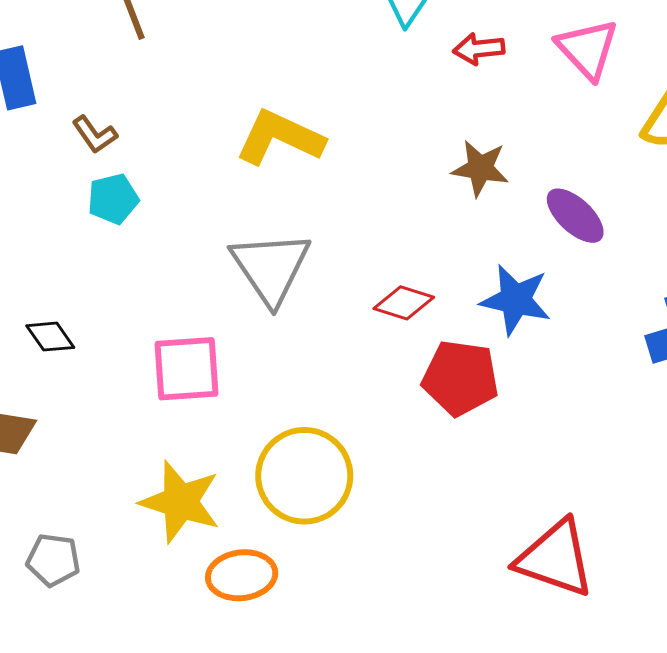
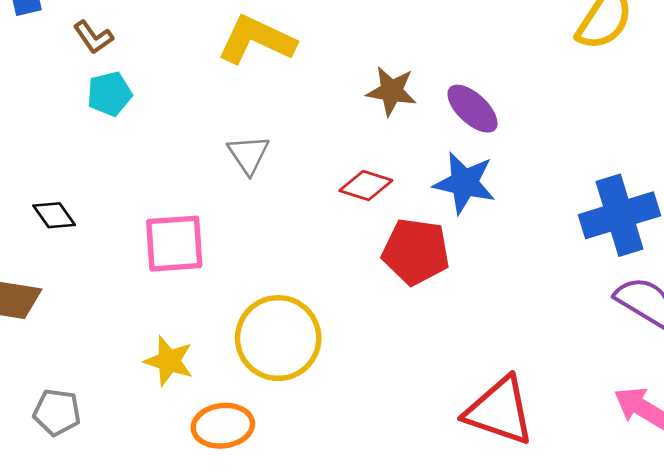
brown star: (480, 168) -> (392, 91), moved
purple ellipse: (575, 216) -> (472, 109), moved
gray triangle: (271, 268) -> (248, 154), size x0.6
yellow star: (180, 502) -> (169, 361), size x0.7

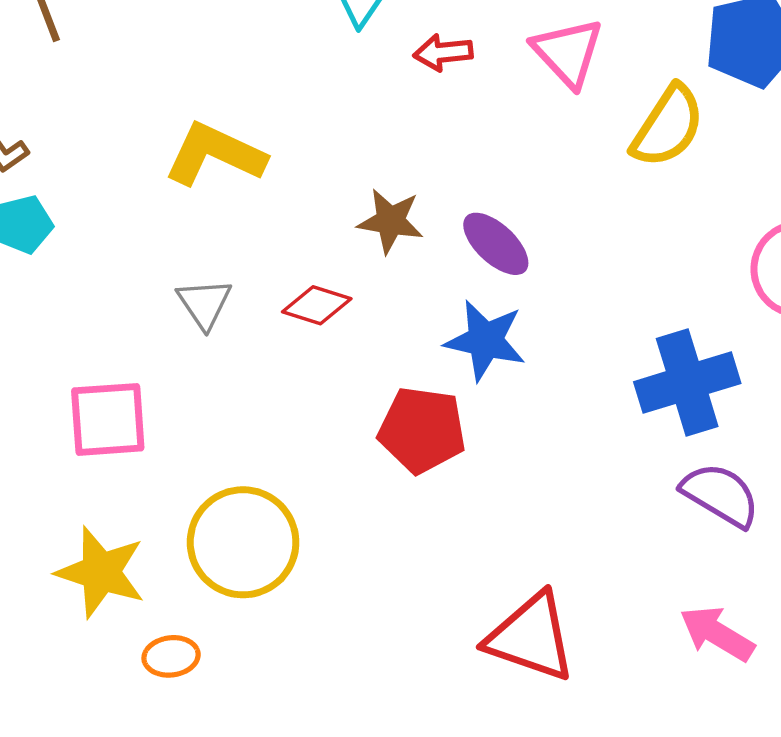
red diamond: (366, 186) -> (317, 305), moved
yellow star: (169, 361) -> (101, 572), size x1.4
orange ellipse: (223, 426) -> (171, 656), size x0.7

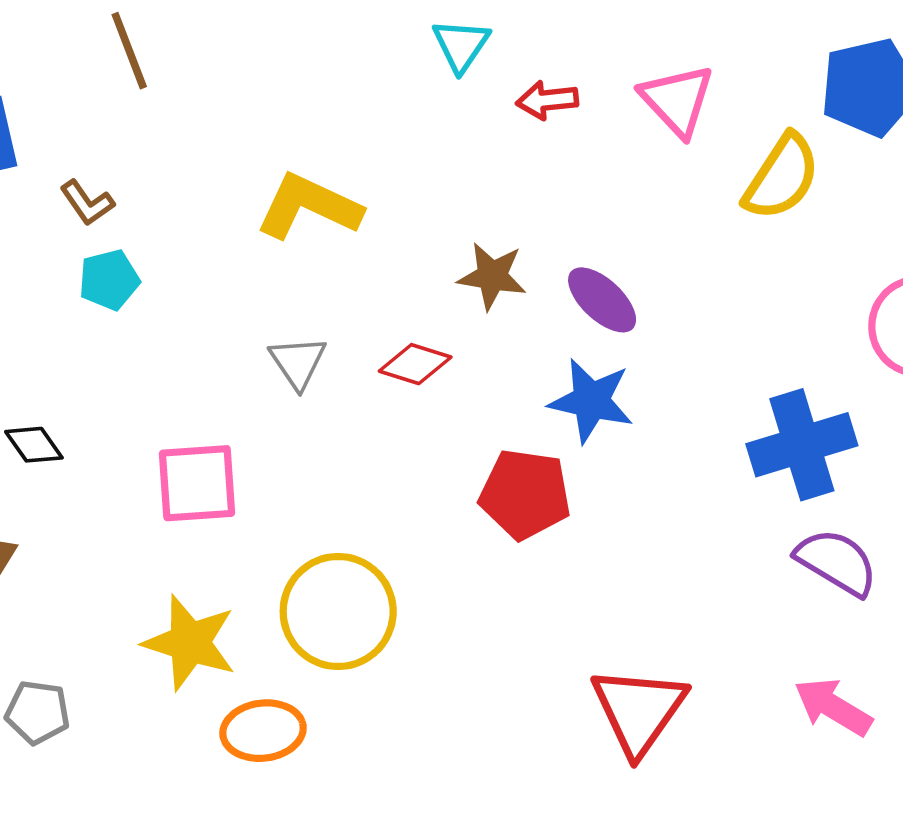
red triangle: (531, 637) -> (639, 710), turned 46
orange ellipse: (171, 656) -> (263, 731), size x1.4

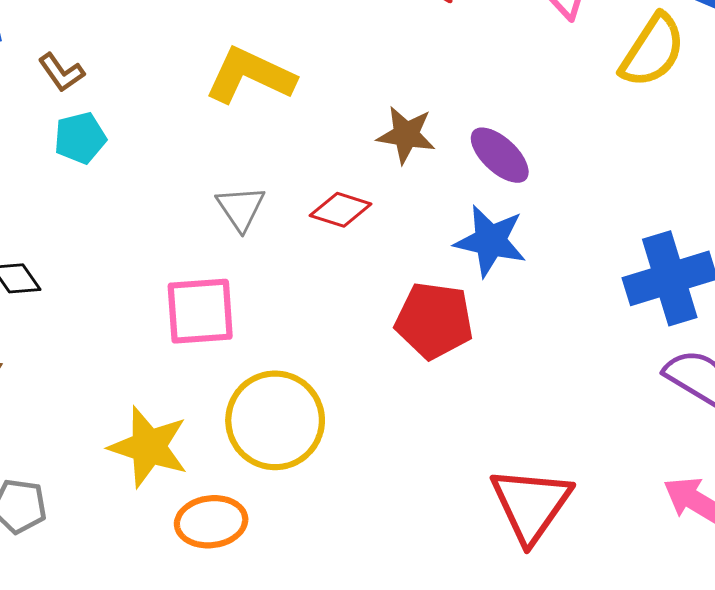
pink square: (197, 483) -> (200, 311), moved

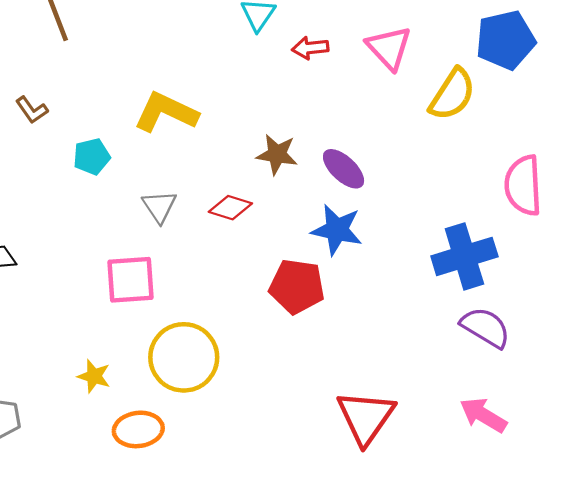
cyan pentagon: (80, 138) -> (92, 157), moved
yellow star: (149, 447) -> (94, 376), size x0.6

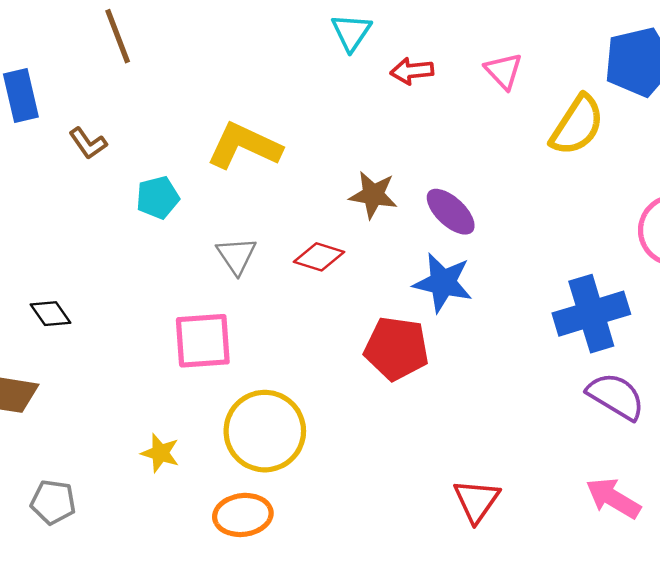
pink triangle: (389, 48) -> (504, 71), size x0.7
red triangle: (366, 417) -> (476, 501), size x0.7
orange ellipse: (138, 429) -> (243, 515), moved

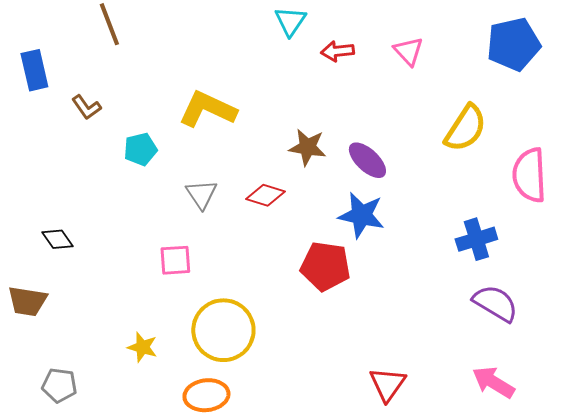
yellow semicircle: (577, 125) -> (465, 128), moved
blue cross: (591, 314) -> (476, 239), size x0.7
pink square: (203, 341) -> (175, 260), size x0.7

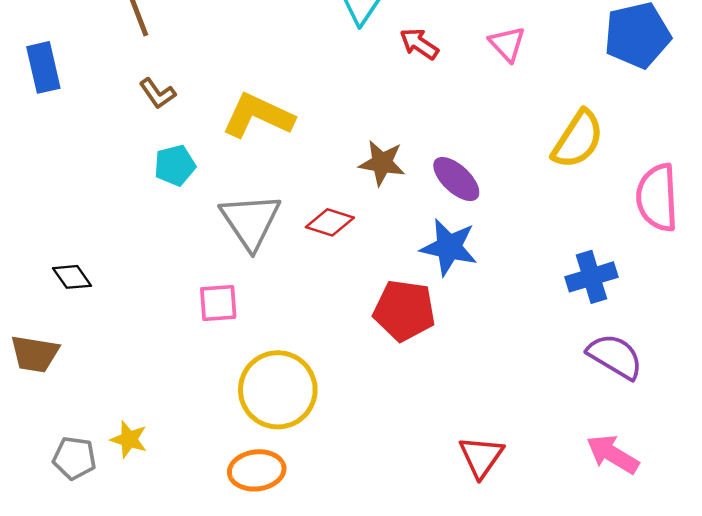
red arrow: (337, 51) -> (419, 44), turned 40
brown L-shape: (86, 107) -> (157, 93), moved
gray triangle: (201, 194) -> (250, 221), size x1.6
yellow star: (142, 347) -> (129, 439), moved

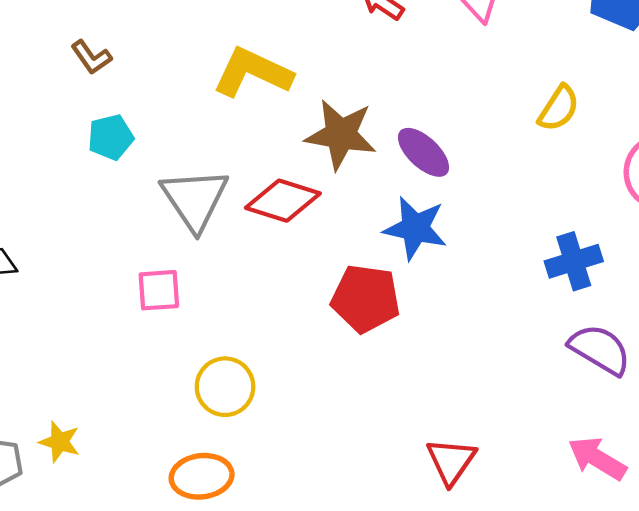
yellow L-shape: (258, 116) -> (253, 72), moved
yellow semicircle: (578, 139) -> (559, 108), size x0.7
brown star: (382, 163) -> (341, 134), size x1.4
red diamond: (330, 222) -> (283, 201), size x1.4
yellow circle: (278, 390) -> (225, 387), size x0.7

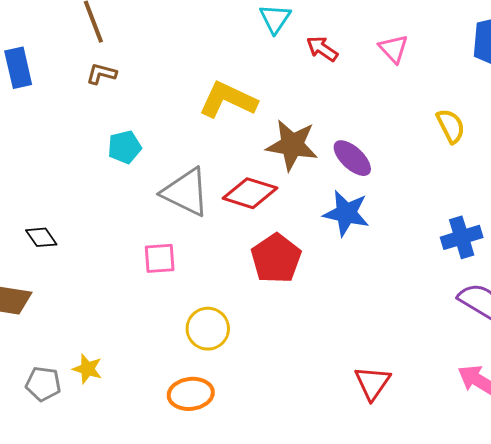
brown L-shape: (91, 57) -> (101, 74), moved, turned 140
yellow semicircle: (559, 108) -> (451, 126), turned -60
gray triangle: (195, 199) -> (186, 192), turned -30
red pentagon: (366, 298) -> (276, 258), moved, turned 30

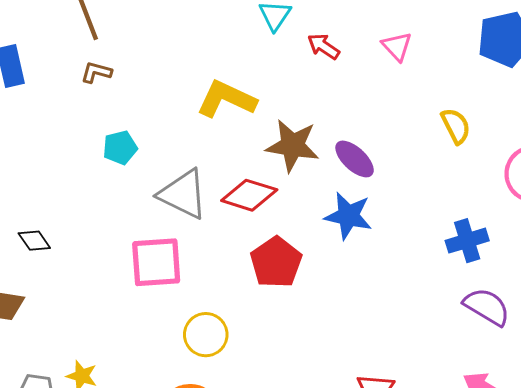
pink square: (160, 258) -> (156, 262), size x1.6

